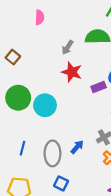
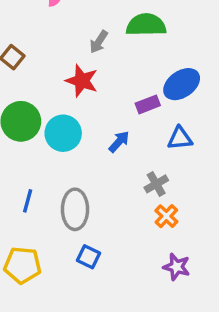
red star: (72, 72) -> (82, 81), moved
blue arrow: (77, 147) -> (119, 142), moved

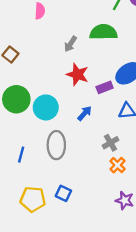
red star: (82, 81) -> (78, 74), moved
gray ellipse: (75, 209) -> (56, 145), moved
yellow pentagon: (23, 265) -> (33, 199), moved

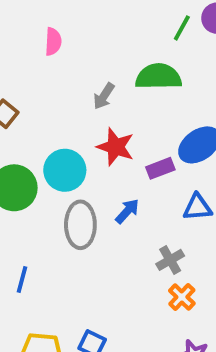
cyan circle: (46, 107) -> (65, 170), moved
gray ellipse: (56, 145) -> (80, 225), moved

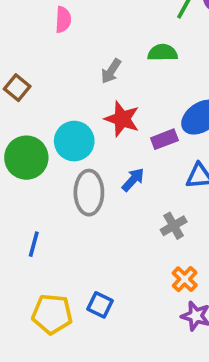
green semicircle: (158, 77) -> (163, 53), size x0.7
orange cross: (182, 297) -> (185, 279), moved

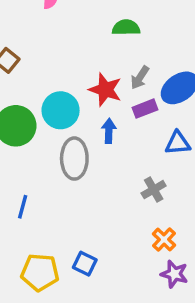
green semicircle: (163, 53) -> (126, 28), moved
gray arrow: (111, 71) -> (140, 78), moved
blue arrow: (133, 180) -> (109, 131), moved, turned -40

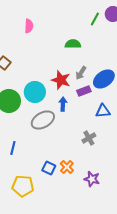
gray ellipse: (74, 159) -> (43, 120), turned 60
orange cross: (164, 240) -> (67, 167), moved
blue square: (85, 264) -> (49, 168), moved
purple star: (174, 274) -> (92, 179), moved

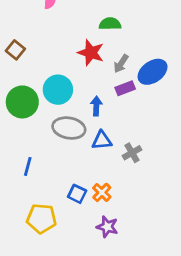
red star: (61, 80) -> (91, 53), moved
blue triangle: (103, 111) -> (102, 140), moved
gray ellipse: (43, 120) -> (69, 128), turned 40
purple star: (92, 179) -> (107, 227), moved

